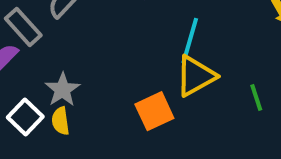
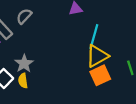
orange square: (154, 111) -> (100, 75), moved

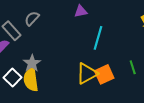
yellow triangle: (97, 56) -> (87, 73), moved
yellow semicircle: (23, 81) -> (31, 80), size x1.6

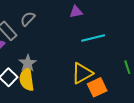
cyan line: (98, 38) -> (93, 38), turned 60
orange square: (104, 74) -> (97, 87), moved

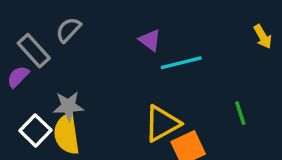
purple triangle: (76, 12) -> (150, 40), moved, turned 48
gray star: (28, 63) -> (68, 106), turned 30

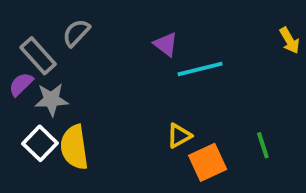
gray star: (68, 106) -> (51, 100), moved
green line: (240, 113) -> (263, 145), moved
yellow triangle: (162, 123) -> (179, 136), size x0.6

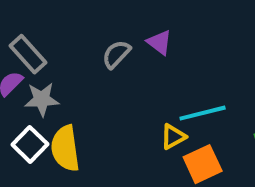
gray semicircle: (76, 33) -> (116, 54), moved
cyan line: (200, 69) -> (203, 113), moved

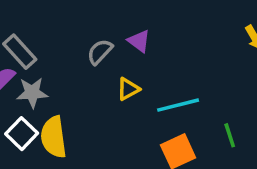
yellow triangle: (173, 137) -> (128, 89), moved

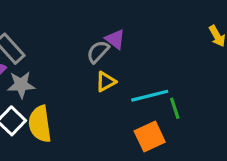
gray semicircle: (100, 52) -> (98, 52), moved
green line: (230, 135) -> (175, 108), moved

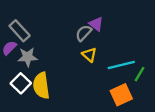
yellow triangle: (106, 82) -> (89, 55), turned -49
green line: (175, 108) -> (140, 74), turned 49

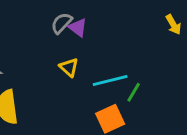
gray semicircle: (84, 33) -> (62, 23), moved

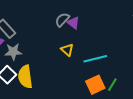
green line: (134, 92) -> (112, 85), moved

